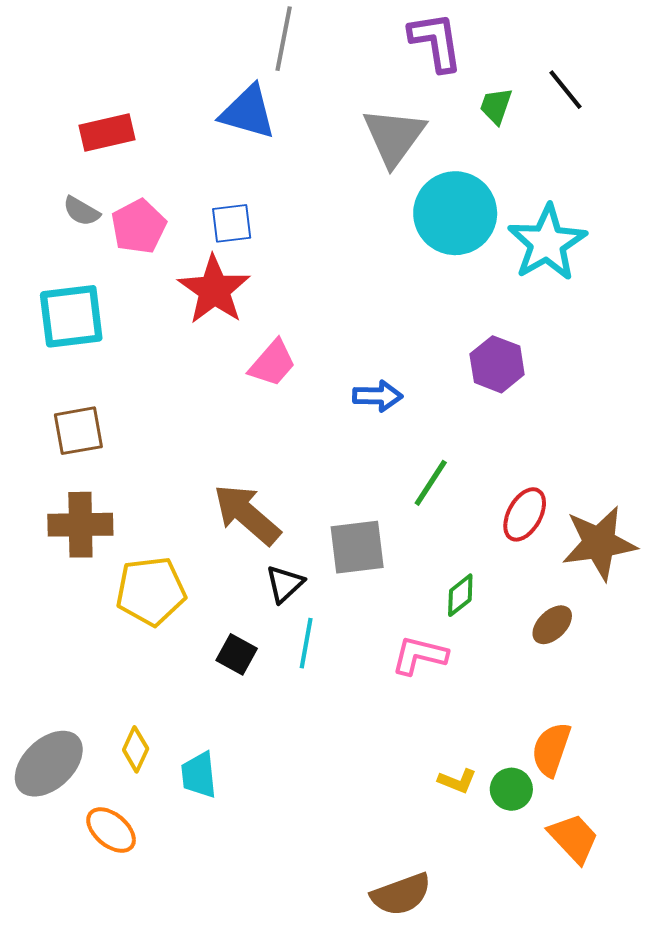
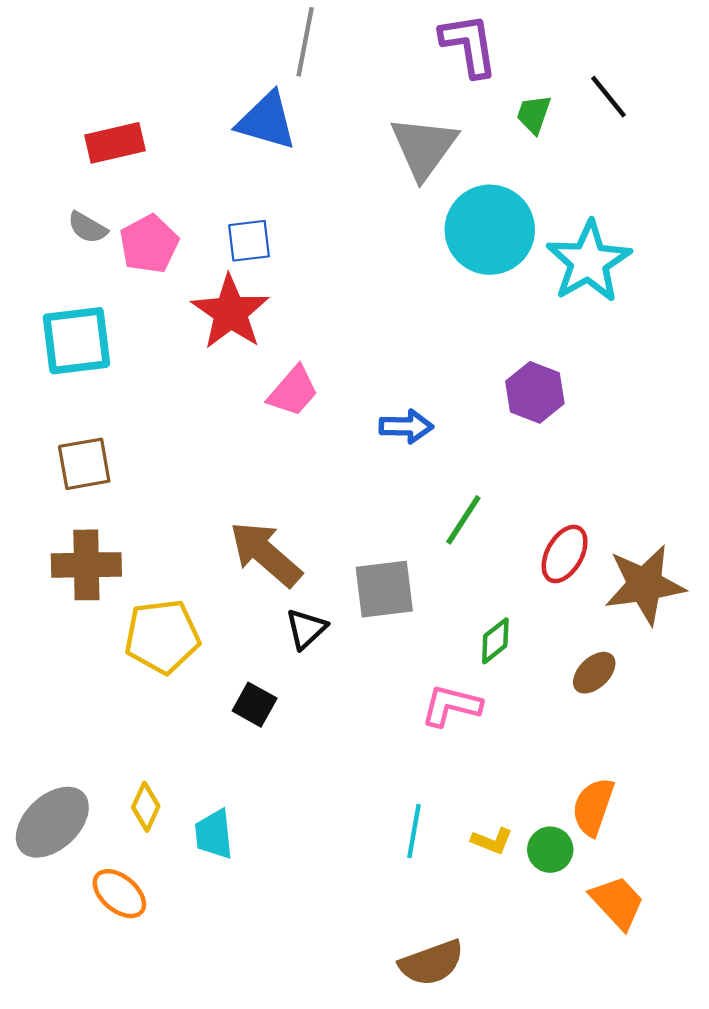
cyan line: (306, 643) -> (414, 831), moved

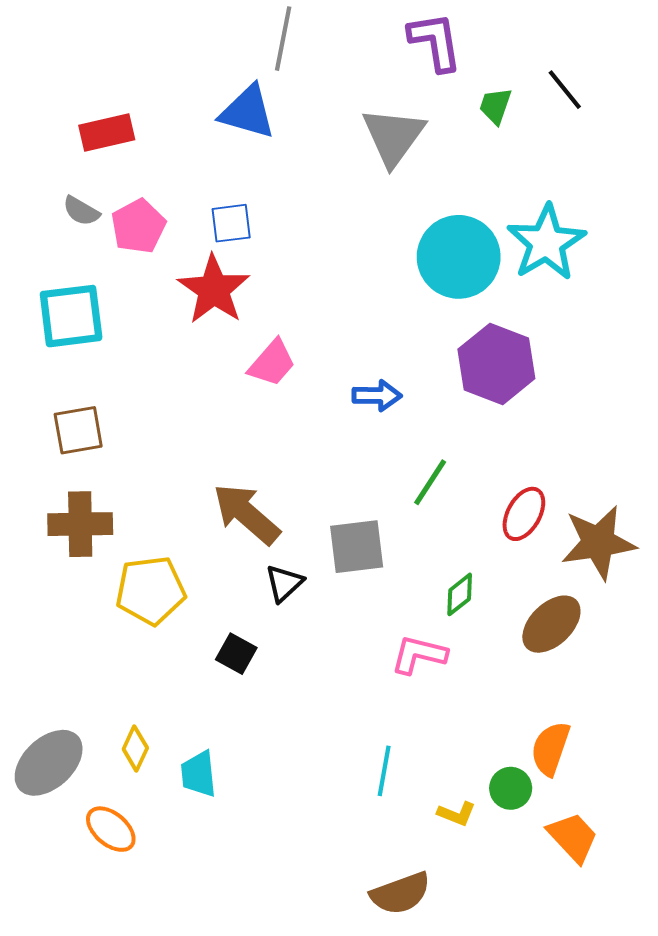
cyan circle: (490, 230) -> (459, 257), moved
purple hexagon: (535, 392) -> (496, 364), size x1.4
brown ellipse: (594, 673) -> (551, 624), size x1.5
yellow L-shape: (492, 841) -> (457, 814), moved

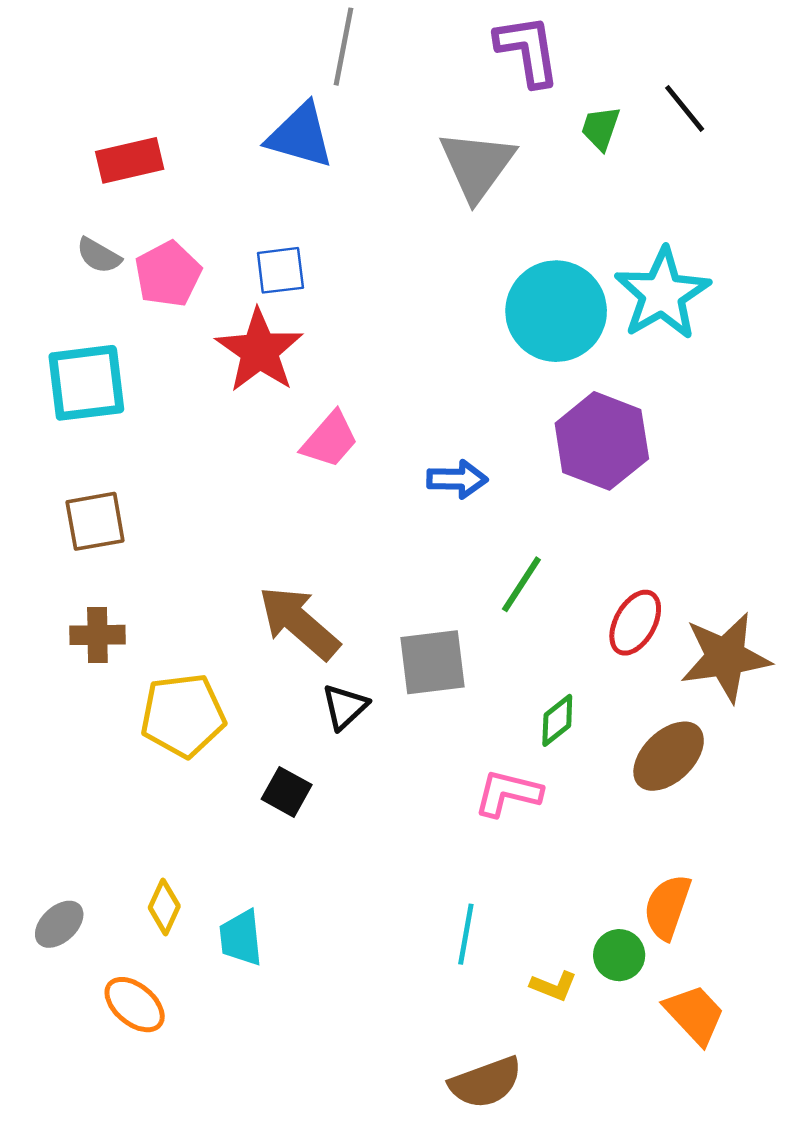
brown cross: (80, 524) -> (97, 635), size x0.7
gray ellipse: (49, 763) -> (59, 924), size x0.6

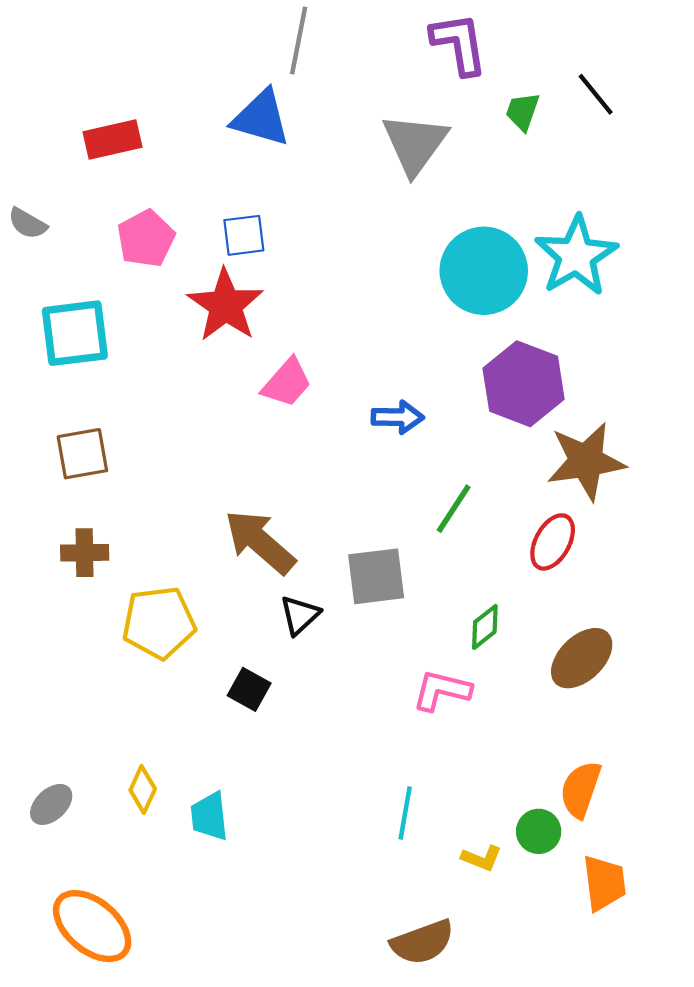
gray semicircle: (99, 256) -> (28, 223), moved
brown star: (725, 657) -> (586, 461), moved
orange ellipse: (135, 1005) -> (92, 926), moved, size x1.5
orange trapezoid: (695, 1014) -> (604, 883), turned 36

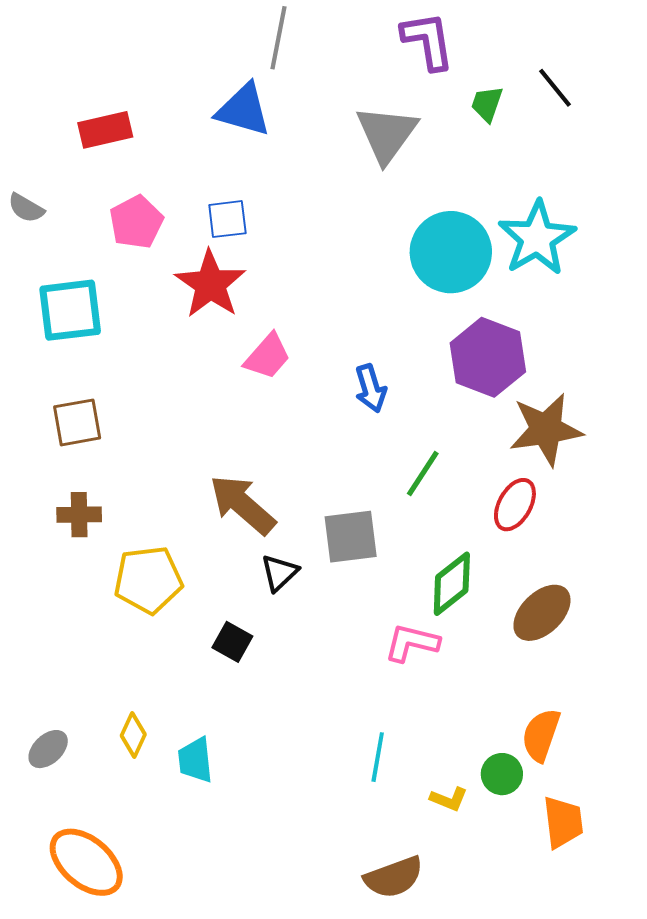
blue arrow: (398, 417) -> (371, 388), turned 72
green diamond: (485, 627) -> (452, 584), size x1.5

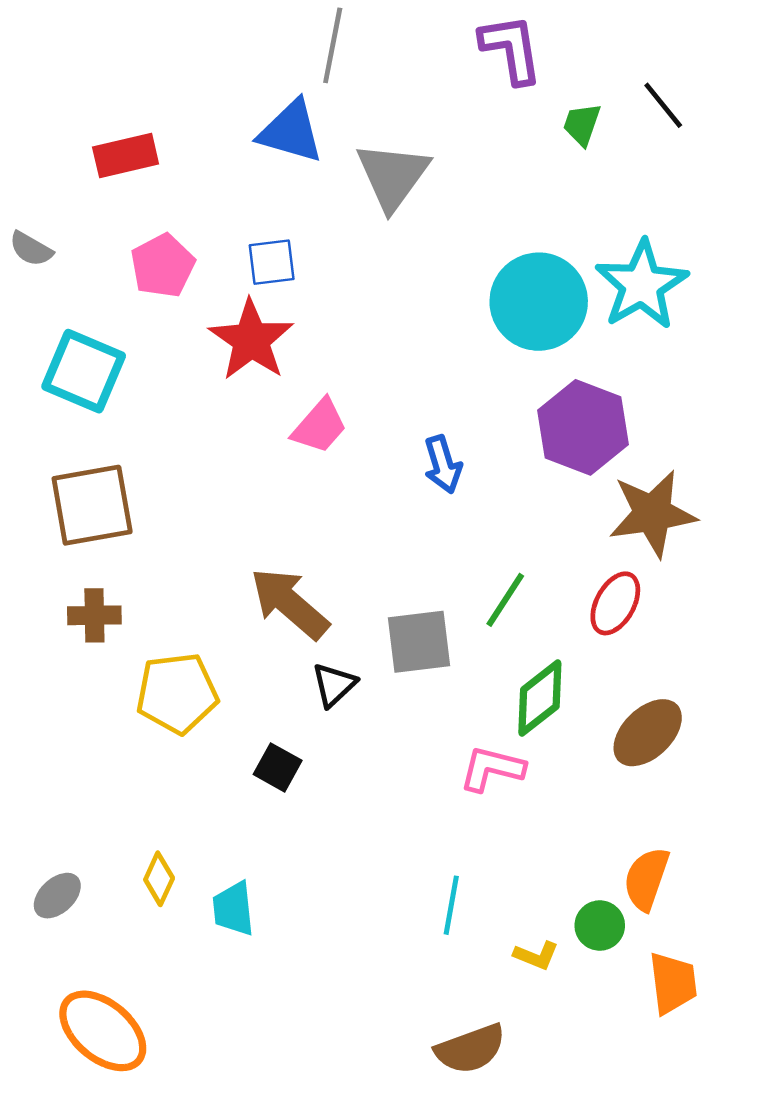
gray triangle: (387, 134) -> (393, 176), moved
cyan square: (70, 310) -> (84, 371), turned 30
brown square: (77, 422) -> (92, 505), size x1.4
green line: (423, 474) -> (505, 600), moved

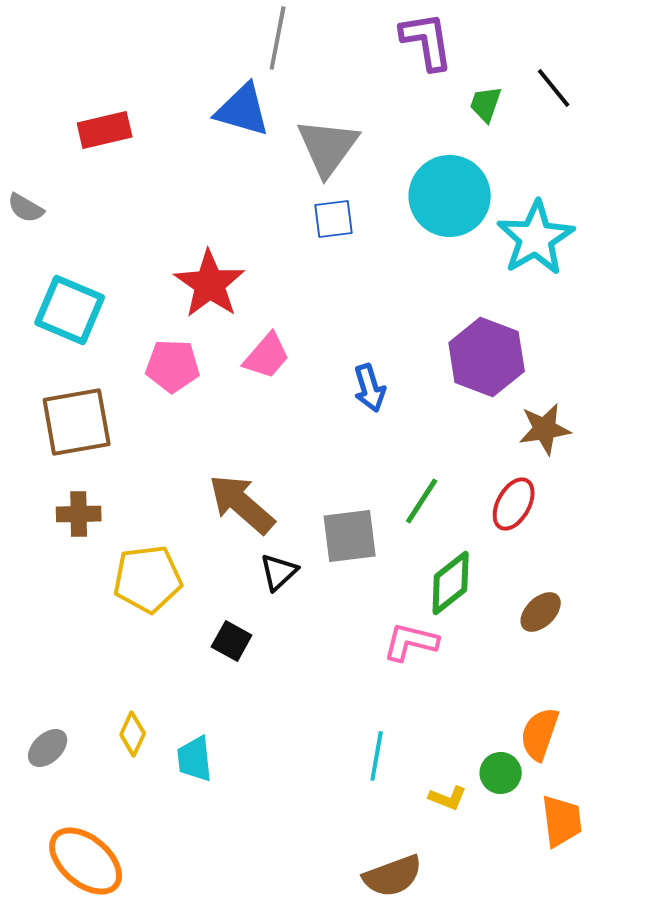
blue square: (272, 262) -> (334, 219), moved
pink pentagon: (163, 266) -> (173, 366), moved, turned 30
cyan circle: (539, 302) -> (450, 196), moved
brown star: (652, 514) -> (545, 429), size x0.7
brown ellipse: (648, 733) -> (541, 612), size x0.7

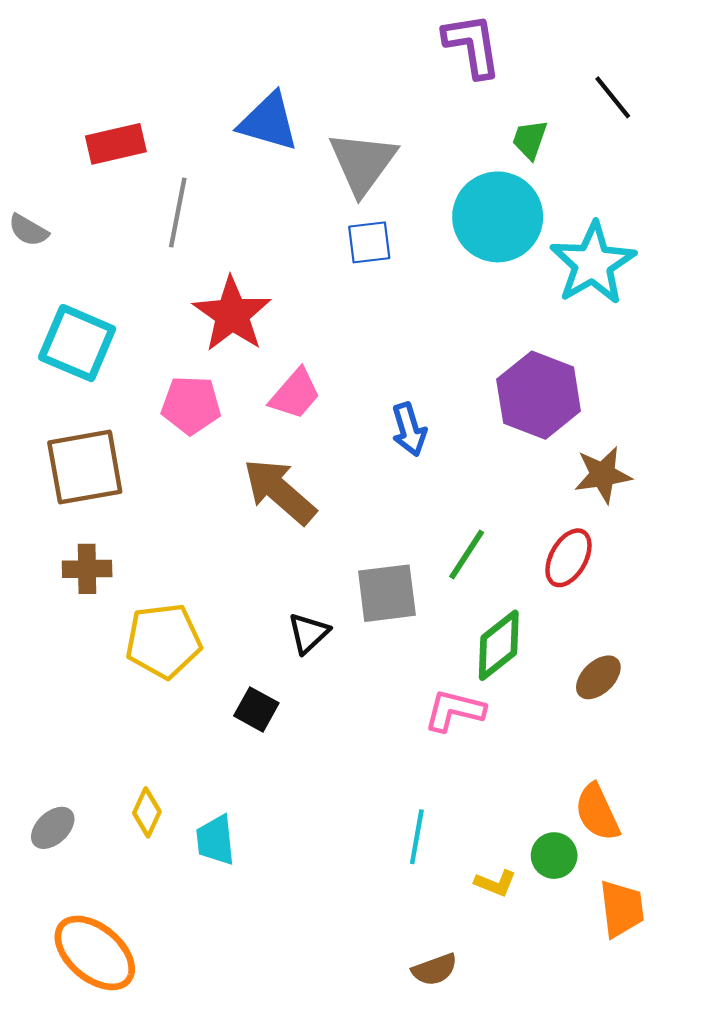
gray line: (278, 38) -> (178, 212), moved
green trapezoid: (486, 104) -> (530, 139), moved
brown arrow: (242, 504) -> (280, 491), moved
orange semicircle: (540, 734) -> (597, 812), turned -44
brown semicircle: (393, 876) -> (435, 970), size x0.7

